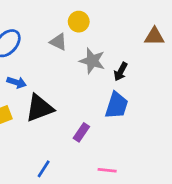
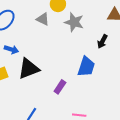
gray star: (92, 61) -> (74, 22), moved
black arrow: (121, 72) -> (102, 41), moved

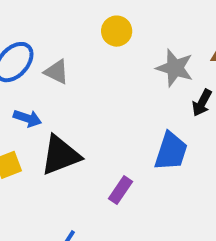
gray triangle: (43, 19) -> (57, 72), moved
gray star: (74, 22) -> (175, 68), moved

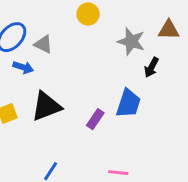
blue arrow: (27, 118) -> (23, 67), moved
purple rectangle: (121, 190) -> (95, 119), moved

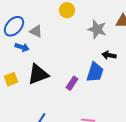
black arrow: (151, 67) -> (109, 55), moved, turned 72

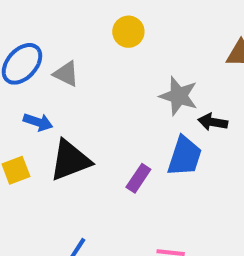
gray star: (97, 29) -> (179, 96), moved
blue arrow: (22, 47) -> (38, 122), moved

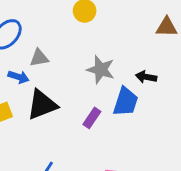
gray triangle: (66, 74) -> (39, 58), moved, turned -36
gray star: (179, 96) -> (101, 70), moved

